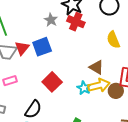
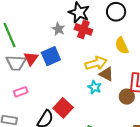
red square: (52, 82) -> (63, 108), moved
yellow arrow: (99, 85) -> (96, 63), moved
cyan star: (84, 88) -> (95, 87), moved

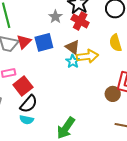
brown triangle: (106, 74) -> (73, 47), moved
cyan star: (95, 87) -> (73, 61), moved
red square: (63, 108) -> (23, 86), moved

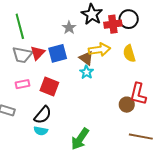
red cross: (80, 21) -> (113, 24), moved, turned -36
yellow arrow: (87, 56) -> (100, 50), moved
red square: (23, 86) -> (49, 87), moved, turned -30

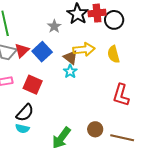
red cross: (113, 24) -> (97, 13), moved
blue square: (58, 53) -> (42, 52), turned -30
brown circle: (127, 105) -> (95, 129), moved

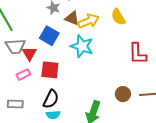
red triangle: (22, 50) -> (29, 54), moved
brown triangle: (70, 57) -> (72, 18), moved
cyan star: (70, 71) -> (82, 46), size x1.6

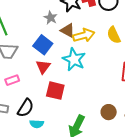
red triangle: (29, 54) -> (43, 67), moved
red square: (50, 70) -> (55, 91), moved
black semicircle: (51, 99) -> (25, 108), moved

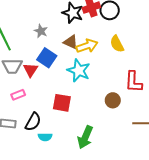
gray star: (51, 18) -> (41, 31), moved
red triangle: (43, 67) -> (30, 70), moved
brown circle: (109, 112) -> (113, 100), moved

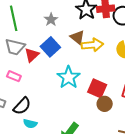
cyan star: (79, 71) -> (69, 77), moved
pink rectangle: (18, 95) -> (14, 76), turned 32
red square: (62, 103) -> (97, 88), moved

